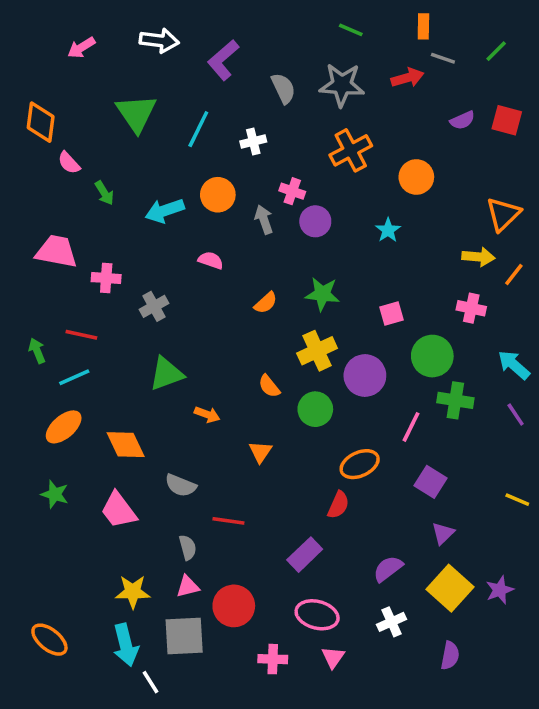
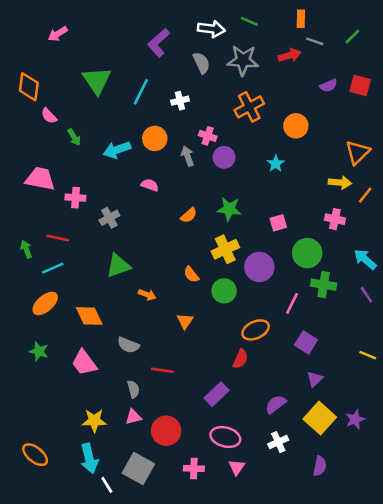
white arrow: (159, 41) -> (211, 29), moved
gray square: (184, 636) -> (138, 468), moved, turned 32

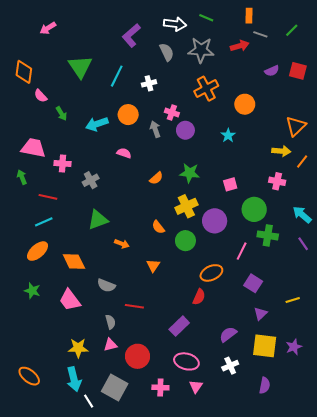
green arrow: (26, 249) -> (22, 177), moved
yellow line: (368, 355) -> (293, 300), moved, turned -40
yellow square: (320, 418) -> (265, 346), turned -35

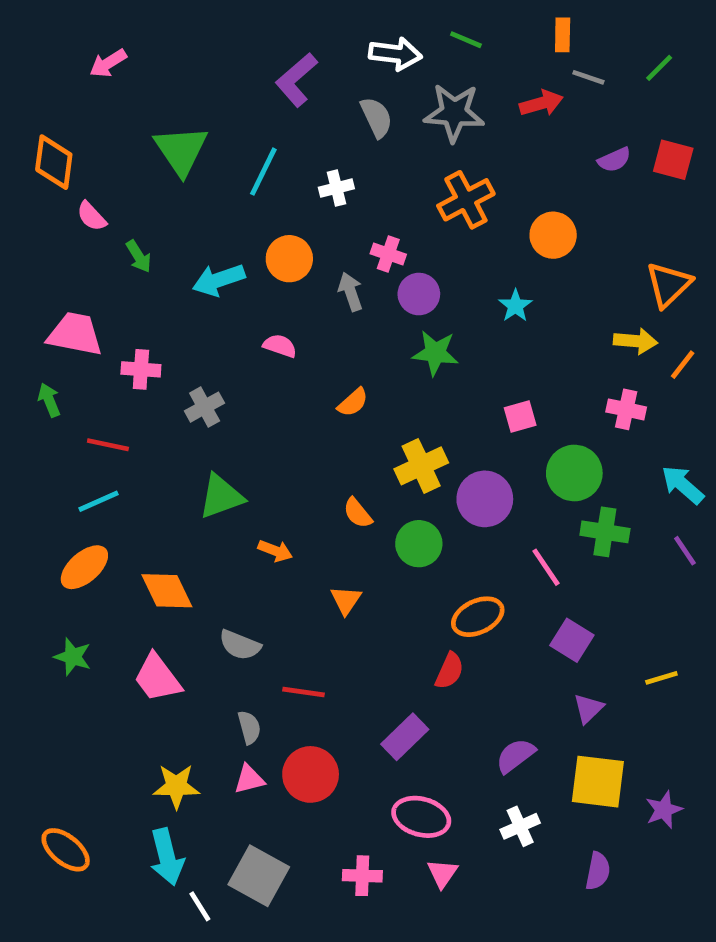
green star: (190, 173) -> (435, 353), moved
pink line: (242, 251) -> (546, 567), turned -60
purple star: (294, 347) -> (664, 810), moved
red circle: (137, 356) -> (311, 774), moved

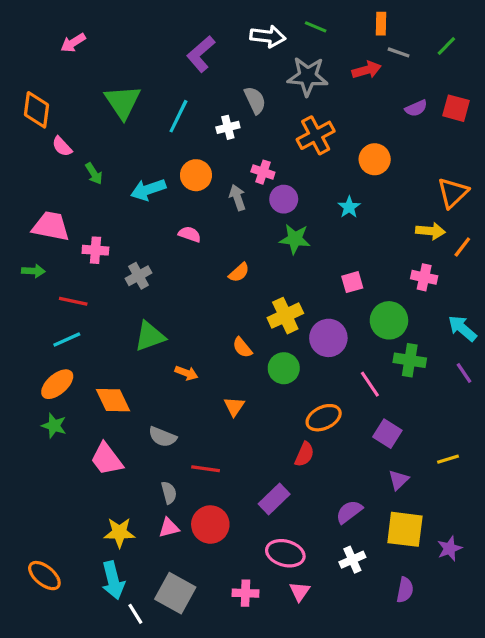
gray semicircle: (376, 117) -> (255, 100), moved
green arrow: (49, 400) -> (33, 271), turned 115
green star: (73, 657) -> (54, 426), moved

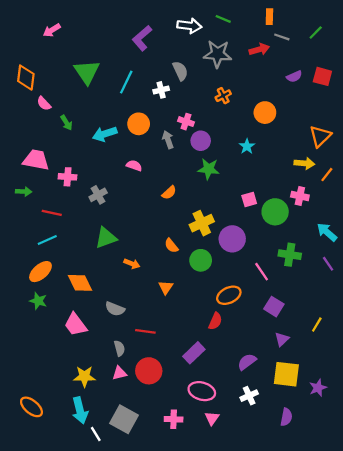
orange cross: (316, 135) -> (223, 96), size x0.6
green circle: (389, 320) -> (275, 212), moved
yellow line: (448, 459) -> (317, 325), turned -42

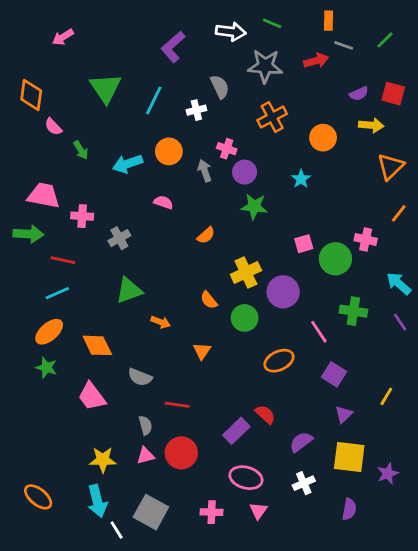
orange cross: (223, 96) -> (272, 117), size x1.5
yellow arrow: (304, 163) -> (371, 125), moved
green arrow: (24, 191) -> (28, 234), size x1.5
red semicircle: (215, 321) -> (265, 414), moved, turned -72

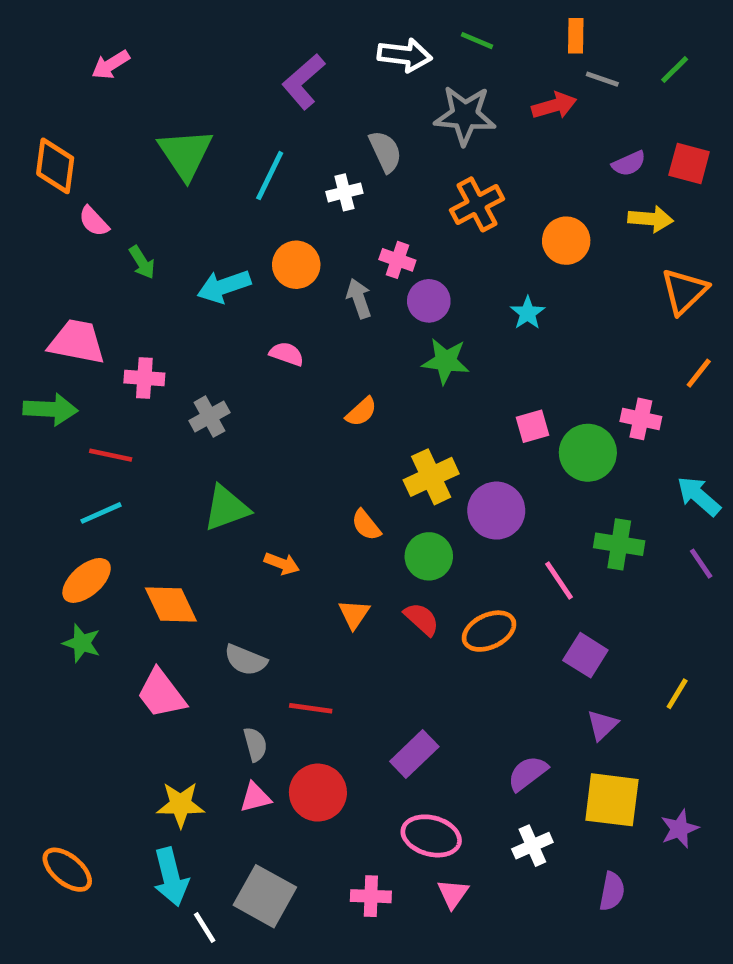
red semicircle: (265, 414) -> (422, 619), moved

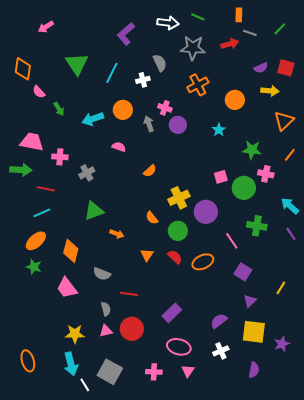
green star: (446, 361) -> (252, 150), moved
orange diamond: (171, 605) -> (71, 251), turned 40
orange ellipse: (67, 870) -> (28, 361), turned 35

